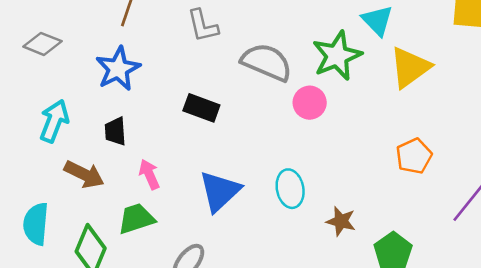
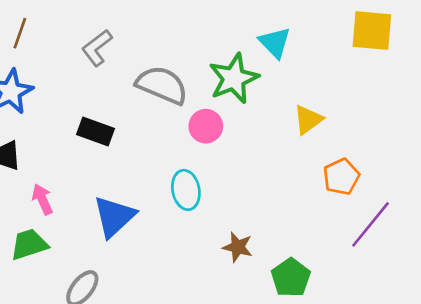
gray L-shape: (203, 26) -> (97, 48), turned 66
yellow triangle: (410, 67) -> (308, 120), moved, size x0.7
orange pentagon: (414, 156) -> (341, 177), moved
cyan ellipse: (290, 189) -> (186, 190), moved

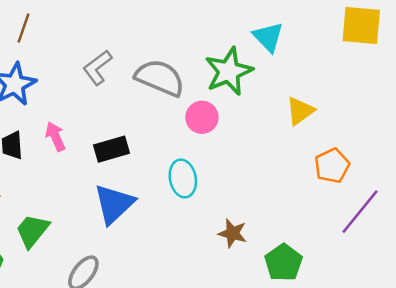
gray L-shape: (97, 48) -> (97, 68), moved
black rectangle: (96, 132) -> (111, 149), moved, turned -36
pink arrow: (42, 199) -> (55, 136), moved
green trapezoid: (29, 244) -> (32, 231), turned -33

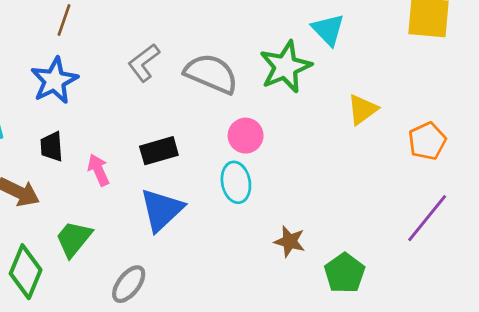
pink circle: (202, 117) -> (246, 136), moved
pink arrow: (55, 136) -> (98, 170), moved
orange pentagon: (332, 166) -> (427, 141), moved

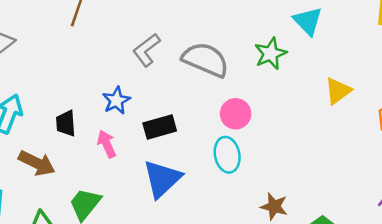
green star: (285, 67) -> (270, 54), size x0.7
blue star: (54, 81) -> (116, 101), moved, size x0.7

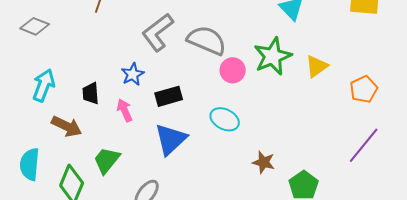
gray L-shape: (146, 50) -> (158, 32), size x1.4
green star: (270, 54) -> (273, 56), moved, size x1.4
pink circle: (236, 114) -> (233, 70), moved
cyan ellipse: (227, 155) -> (225, 119), turned -52

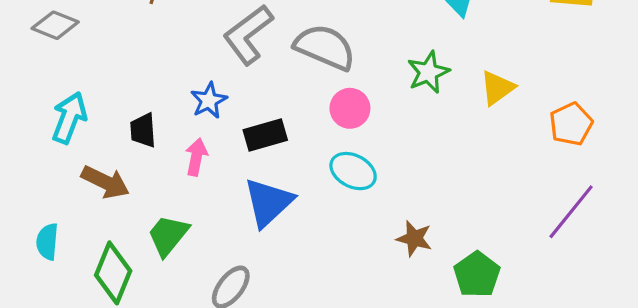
green star: (273, 56) -> (428, 72), size x0.7
pink circle: (233, 70) -> (350, 108), moved
pink arrow: (125, 110) -> (196, 157), turned 35
cyan semicircle: (30, 164) -> (47, 242), size x0.7

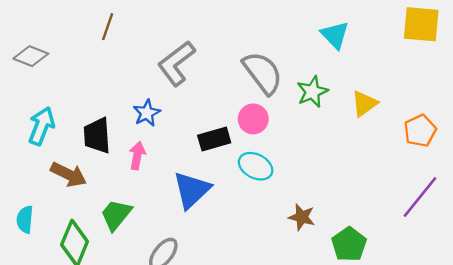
gray semicircle: (325, 47) -> (263, 73), moved, turned 30
black trapezoid: (143, 130) -> (97, 135), size x1.4
black rectangle: (265, 135) -> (214, 139), moved

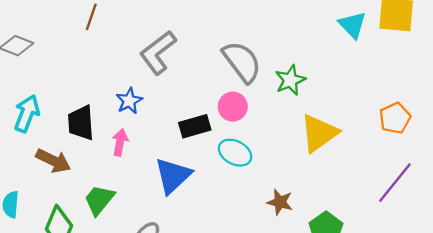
cyan triangle: (335, 35) -> (352, 25), moved
yellow triangle: (364, 104) -> (319, 133), moved, size x1.5

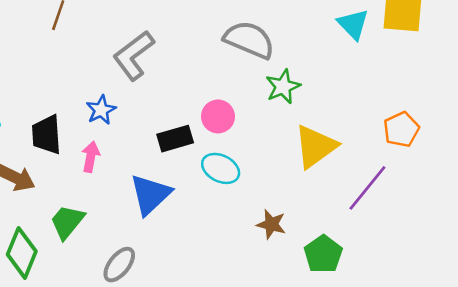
gray semicircle: (242, 62) -> (249, 40), moved, turned -30
purple line: (395, 183) -> (367, 188), moved

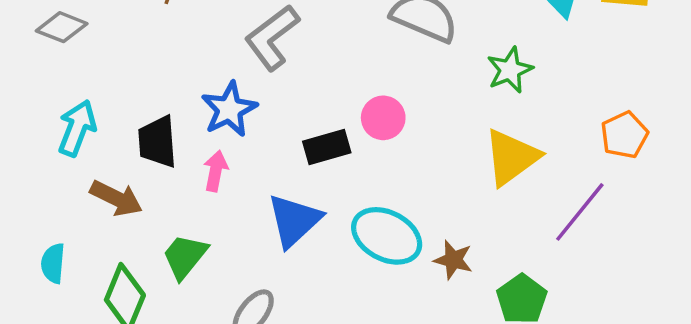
green star: (283, 87) -> (510, 70), moved
blue star: (101, 110) -> (229, 109), size x1.4
cyan ellipse: (221, 168) -> (387, 236), moved, size x1.4

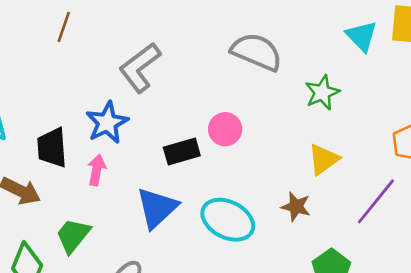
yellow triangle: (512, 157) -> (323, 159), size x0.7
brown star: (453, 260) -> (296, 207), moved

